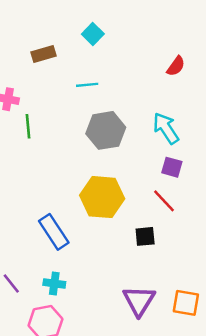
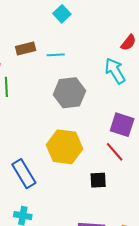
brown rectangle: (44, 54) -> (26, 49), moved
cyan arrow: (166, 128) -> (115, 71), moved
purple square: (172, 167) -> (122, 125), size x1.4

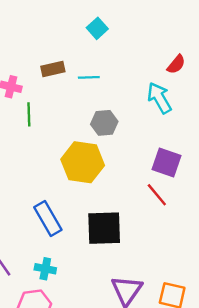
gray hexagon: (69, 93) -> (104, 123), size x0.7
yellow hexagon: (64, 147) -> (83, 162), moved
black square: (98, 180) -> (104, 228), moved, size x1.8

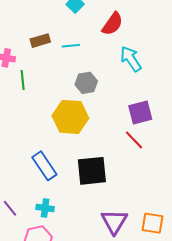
red semicircle: (176, 64) -> (112, 24), moved, size x1.4
purple square: (166, 162) -> (140, 112), turned -30

